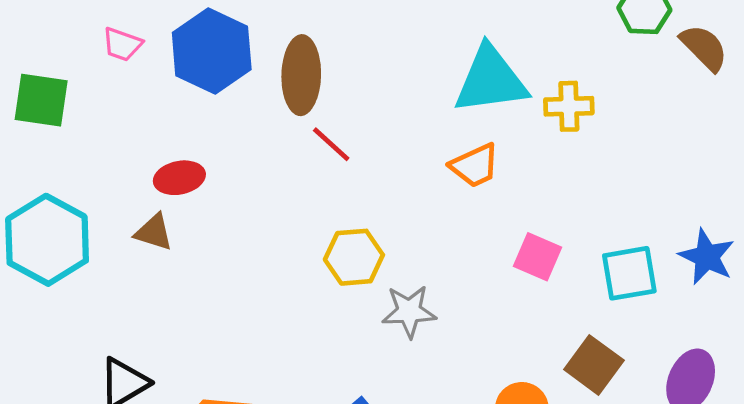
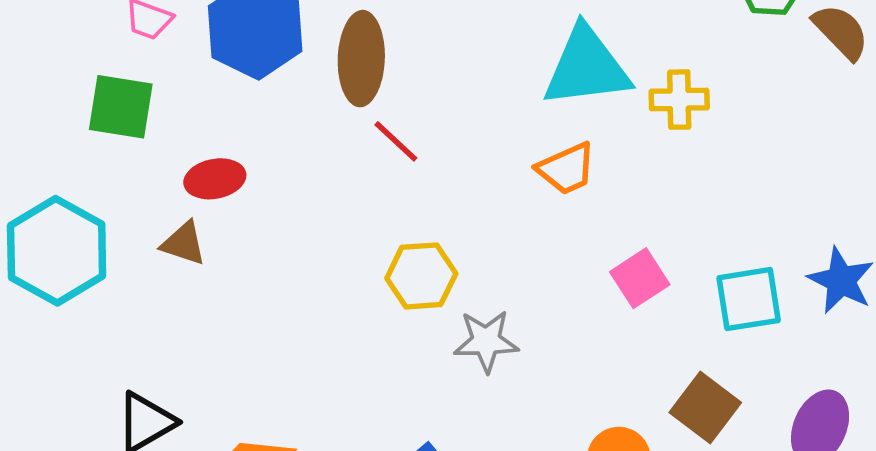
green square: (41, 100) -> (121, 107), moved
pink square: (538, 257) -> (640, 278), turned 33

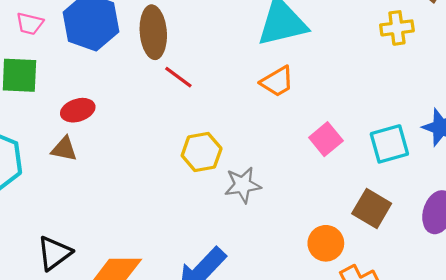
yellow cross: (679, 100) -> (397, 28), moved

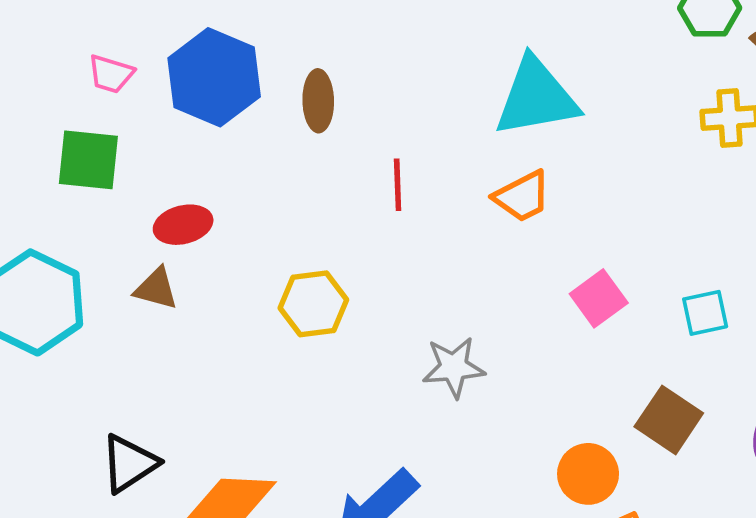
brown ellipse: (153, 32) -> (318, 101), size x0.7
red line: (178, 77) -> (398, 185), moved, turned 48
cyan square: (389, 144) -> (705, 313), size x0.7
yellow hexagon: (202, 152) -> (313, 304), moved

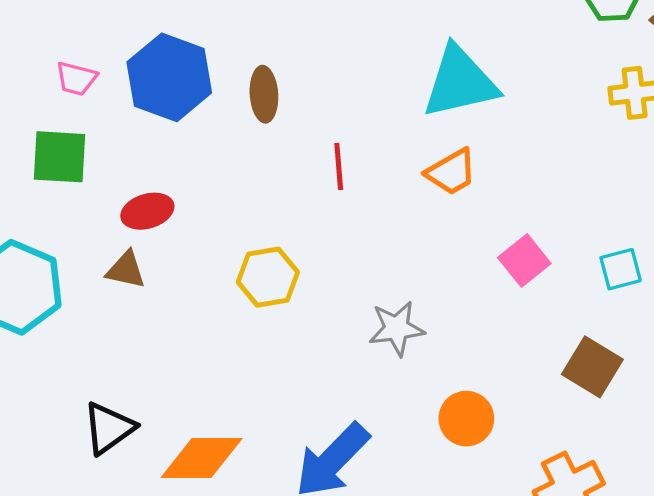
orange circle: (588, 474) -> (466, 419), moved

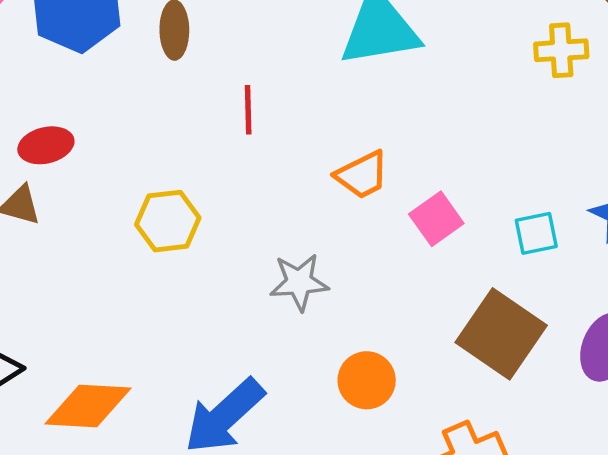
orange trapezoid: (451, 172) -> (362, 175), moved
brown square: (592, 367) -> (501, 334), size x1.4

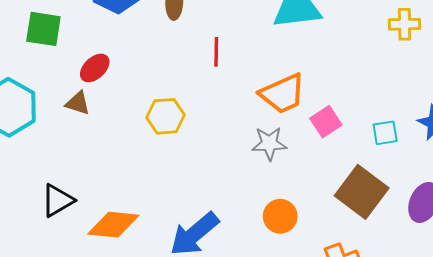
red ellipse: (46, 145) -> (95, 68), turned -32
orange trapezoid: (362, 175) -> (283, 94), size x1.4
gray star: (299, 282) -> (269, 143), moved

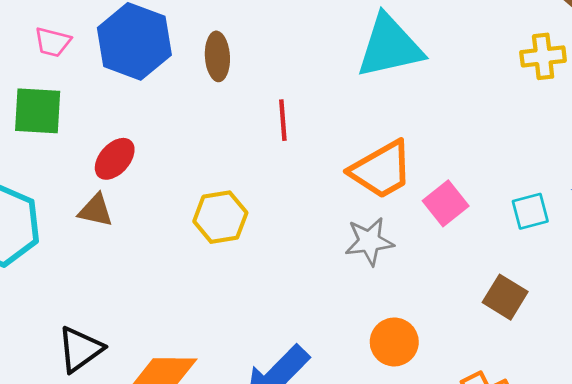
brown square: (362, 192) -> (505, 297), size x0.6

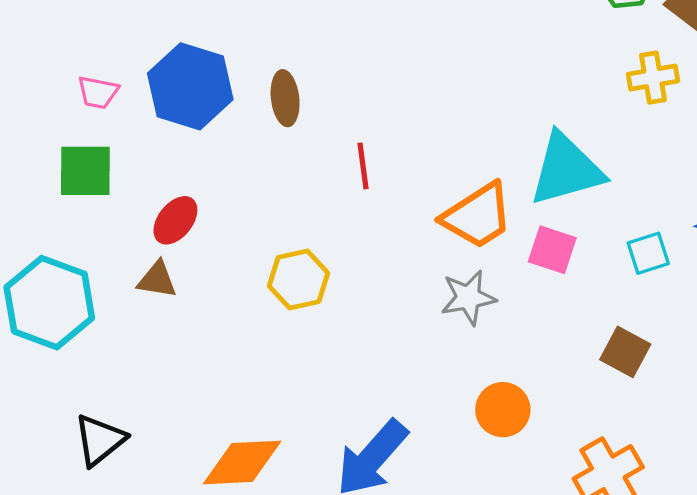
cyan triangle: (390, 46) -> (566, 169), moved
pink square: (446, 203) -> (552, 250), turned -30
black triangle: (80, 349) -> (100, 440), moved

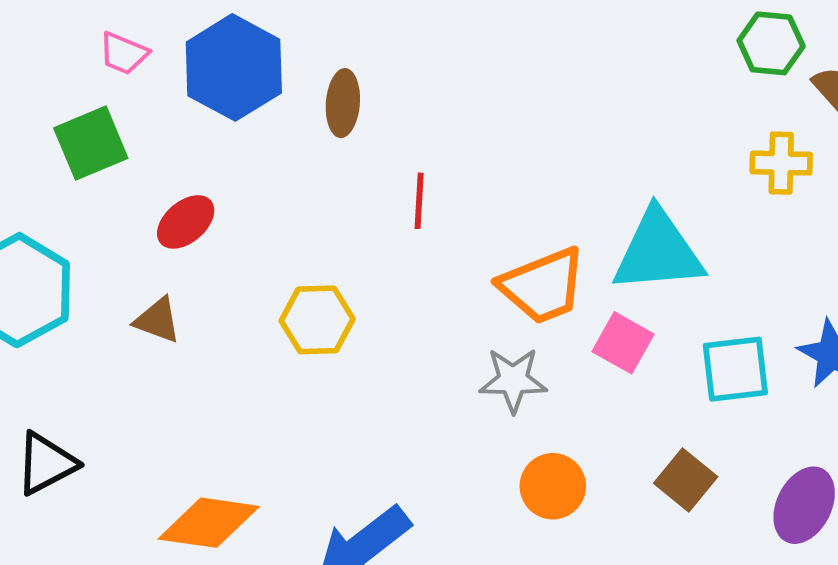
green square: (85, 171) -> (91, 143), turned -34
cyan square: (648, 253) -> (735, 369), size x1.4
brown triangle: (157, 280) -> (158, 320), moved
orange circle: (503, 410) -> (553, 486), moved

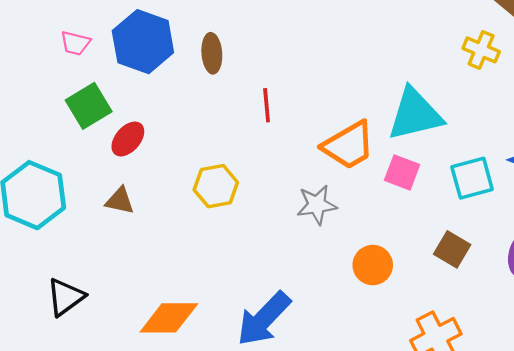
green square: (91, 143) -> (89, 106), moved
yellow cross: (781, 163) -> (481, 50), turned 30
gray star: (513, 380) -> (317, 205), moved

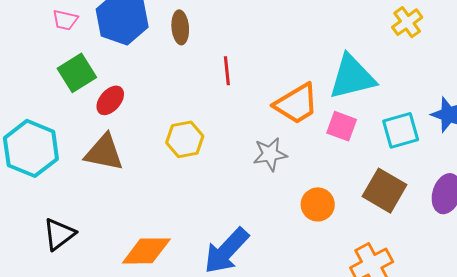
yellow cross: (481, 50) -> (407, 22), turned 32
brown triangle: (120, 201) -> (104, 152), size x1.6
brown square: (452, 249) -> (385, 191), size x1.4

